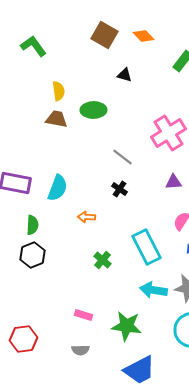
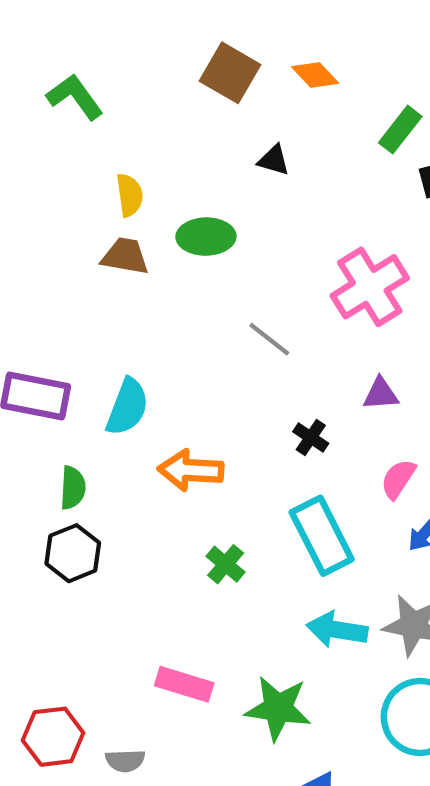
black cross: (120, 189) -> (311, 437), moved
orange arrow: (86, 217) -> (191, 470), size x1.6
pink rectangle: (84, 315) -> (184, 684), size x1.4
gray semicircle: (80, 350) -> (125, 761), moved

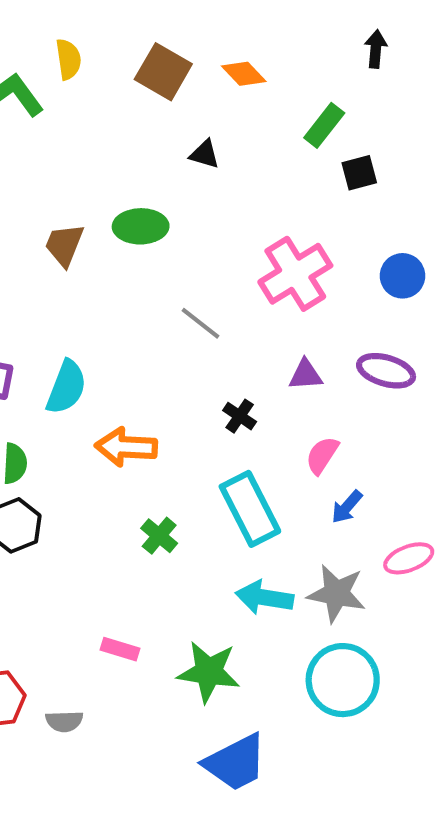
yellow semicircle: (130, 195) -> (68, 59), moved
brown trapezoid: (125, 256) -> (64, 245), turned -78
pink rectangle: (184, 684) -> (120, 649), size x0.7

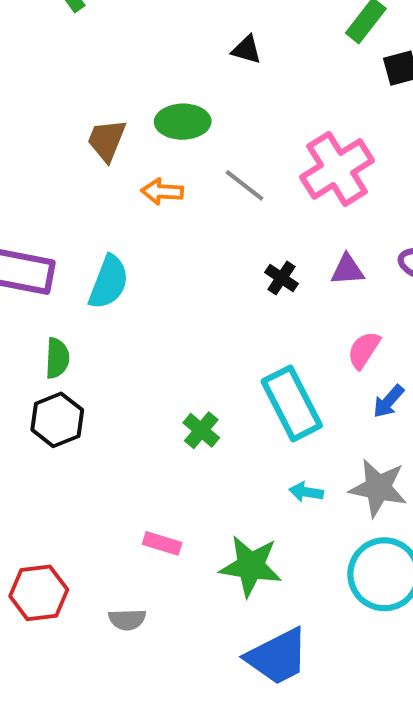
gray line: (200, 323) -> (244, 185), moved
black cross: (240, 416) -> (281, 278), moved
orange arrow: (126, 447) -> (162, 192), moved, size x0.7
cyan arrow: (264, 598) -> (306, 492), size x0.6
gray semicircle: (64, 721) -> (127, 620), moved

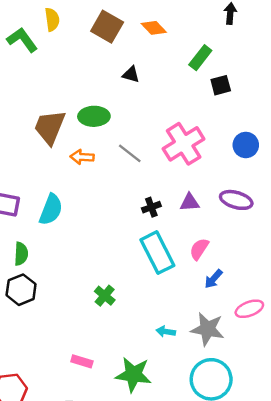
brown trapezoid: (107, 140) -> (50, 127), size x1.4
black cross: (281, 278) -> (151, 207), turned 36
cyan rectangle: (292, 403) -> (157, 253), moved

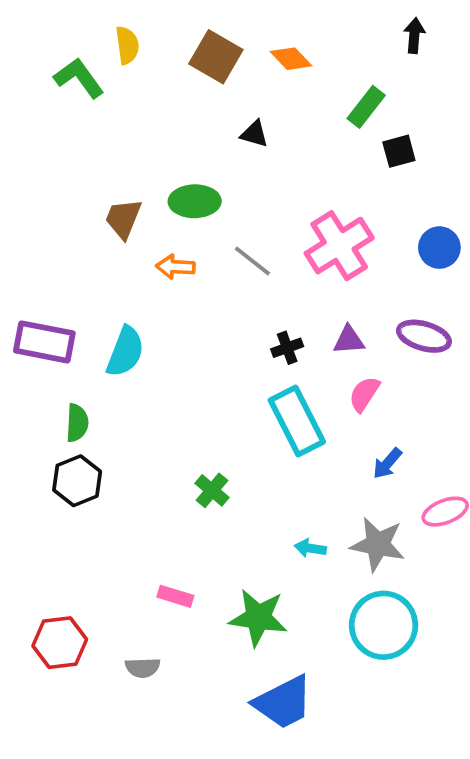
brown trapezoid: (50, 127) -> (123, 219), size x0.7
pink semicircle: (199, 249) -> (364, 394), moved

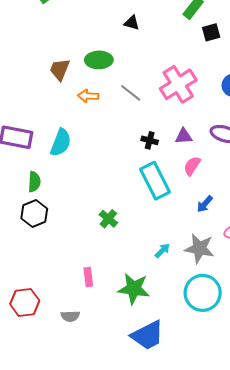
black cross: (287, 348) -> (150, 140), turned 35
cyan arrow: (310, 548) -> (162, 251), turned 126
pink rectangle: (175, 596) -> (88, 277), turned 66

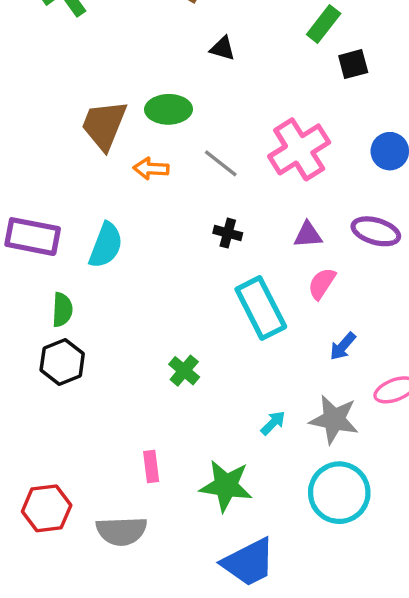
brown trapezoid: (60, 69) -> (104, 125), size x1.4
black cross: (150, 140) -> (228, 233), moved
gray semicircle: (70, 316) -> (121, 531), size x1.6

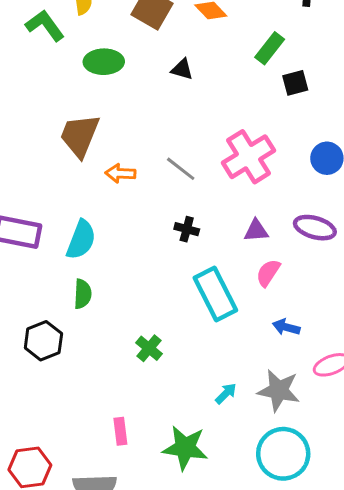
green ellipse: (169, 109) -> (104, 62), moved
green semicircle: (62, 310) -> (83, 294), moved
blue arrow: (343, 346) -> (286, 327), turned 64

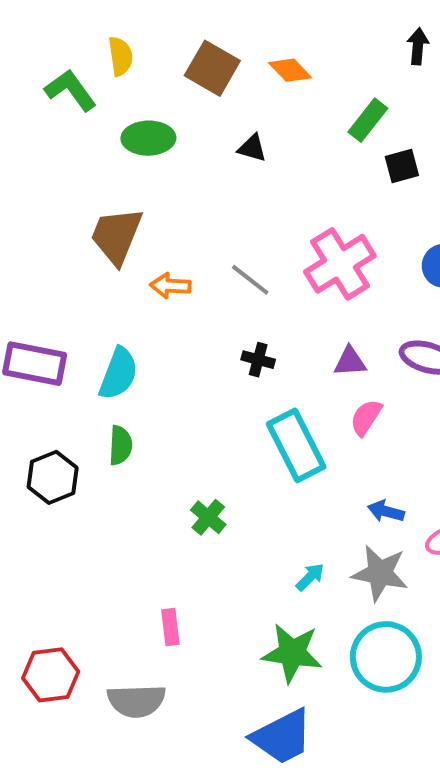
blue arrow: (286, 327) -> (386, 511), moved
black hexagon: (43, 341) -> (53, 477), moved
green star: (185, 448) -> (292, 653), moved

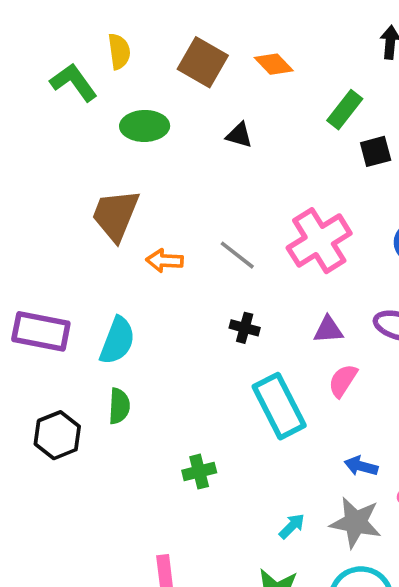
green cross: (208, 517) -> (199, 472), turned 36

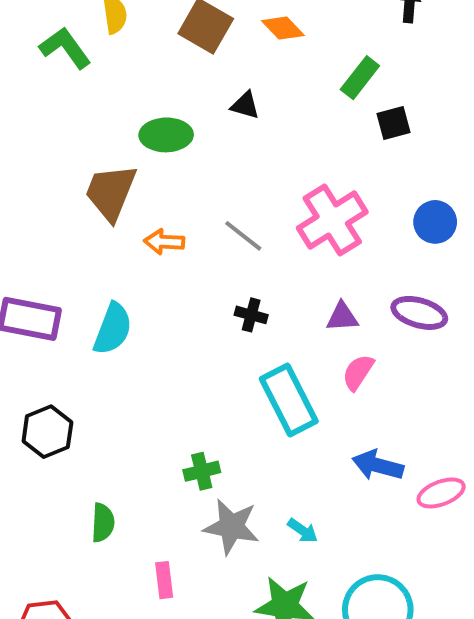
green ellipse: (145, 126) -> (166, 135), moved
green semicircle: (119, 406) -> (103, 523), moved
blue arrow: (361, 466) -> (378, 465), size x1.4
gray star: (356, 522) -> (231, 527), moved
cyan arrow: (292, 526) -> (303, 531), turned 80

